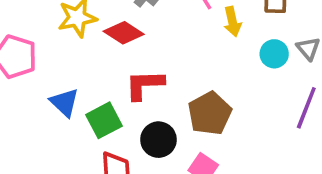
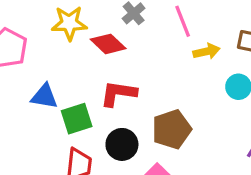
yellow arrow: (232, 22) -> (207, 51), turned -100
blue triangle: (64, 102) -> (44, 96), turned -44

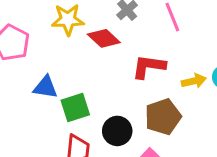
yellow arrow: (207, 51) -> (194, 81), moved
red L-shape: (118, 93) -> (149, 66), moved

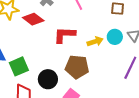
brown pentagon: (163, 117) -> (77, 67), turned 30

